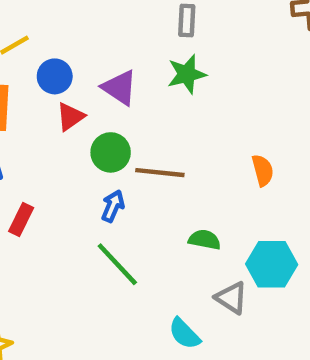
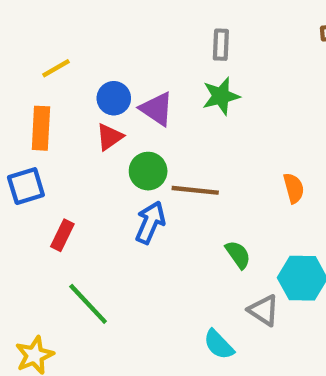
blue circle: (55, 76) -> (114, 98), moved
blue arrow: (113, 206) -> (150, 222), size x1.4
green semicircle: (205, 240) -> (238, 255), turned 44
green line: (117, 264) -> (88, 304), moved

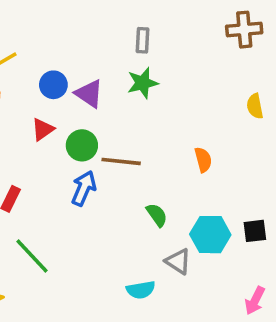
red triangle: (109, 137) -> (43, 129), moved
cyan semicircle: (219, 345) -> (141, 290), turned -56

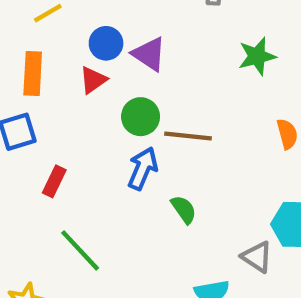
green star: (143, 83) -> (257, 56), moved
red triangle: (43, 129) -> (93, 80), moved
green semicircle: (157, 215) -> (184, 209), moved

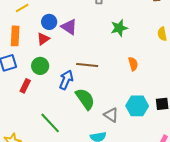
green circle: (141, 117) -> (40, 66), moved
green semicircle: (184, 209) -> (85, 99), size x1.6
green line: (80, 250) -> (50, 123), moved
gray triangle: (257, 257) -> (111, 115), moved

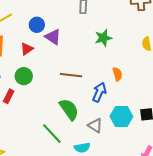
blue circle: (49, 22) -> (37, 25), moved
blue arrow: (66, 80) -> (99, 92), moved
green line: (50, 123) -> (52, 134), moved

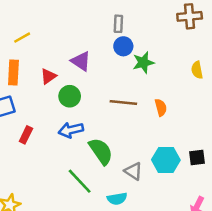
blue circle: (37, 25) -> (123, 46), moved
brown line: (71, 75) -> (123, 102), moved
green circle: (24, 76) -> (70, 96), moved
blue arrow: (99, 92) -> (71, 130), moved, turned -126

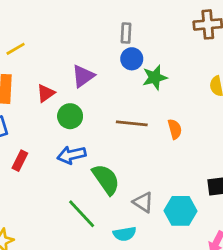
purple triangle: (81, 61) -> (83, 76), turned 50
cyan hexagon: (166, 160) -> (181, 211), moved

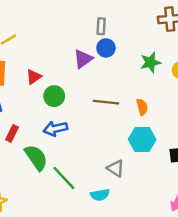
purple triangle: (83, 76) -> (83, 59), moved
green star: (155, 77) -> (150, 62), moved
green semicircle: (106, 179) -> (36, 158), moved
cyan hexagon: (181, 211) -> (142, 139), moved

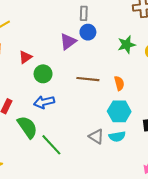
cyan semicircle: (100, 195) -> (117, 136), moved

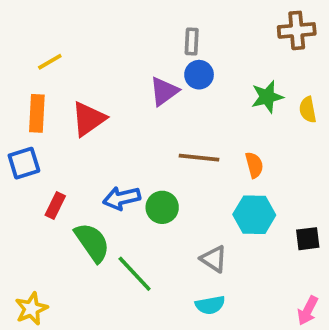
red triangle: (25, 57) -> (88, 119), size x1.5
green circle: (43, 74) -> (162, 207), moved
cyan semicircle: (117, 136) -> (210, 305), moved

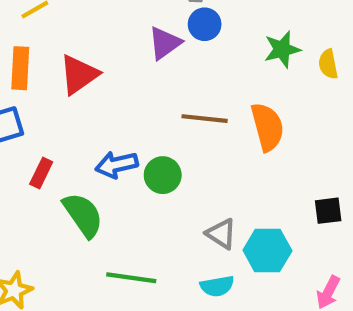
orange semicircle: (254, 165) -> (267, 127), size x1.6
cyan hexagon: (254, 215) -> (267, 251), moved
green line: (135, 274) -> (131, 278), moved, turned -39

